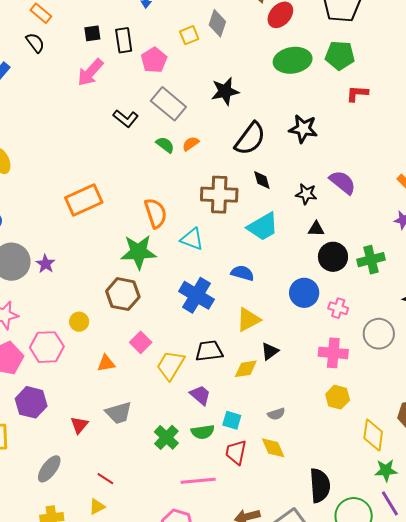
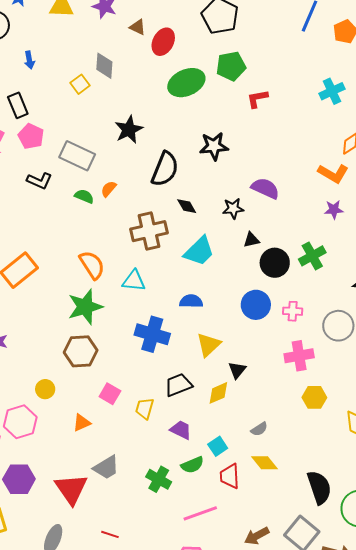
pink pentagon: (154, 60) -> (31, 136), moved
yellow trapezoid: (170, 365) -> (145, 408), size x0.7
cyan square: (232, 420) -> (218, 446), turned -36
red triangle: (79, 425) -> (71, 489), size x1.8

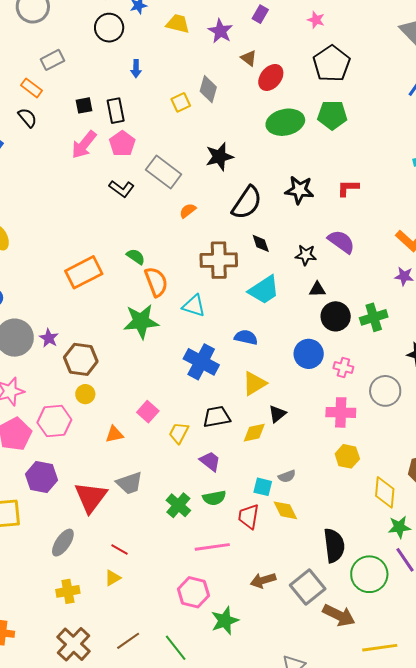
red L-shape: (257, 99) -> (348, 188), moved
green semicircle: (84, 196) -> (136, 257), moved
brown hexagon: (81, 351) -> (81, 359), moved
cyan square: (218, 446) -> (263, 487), moved, turned 36

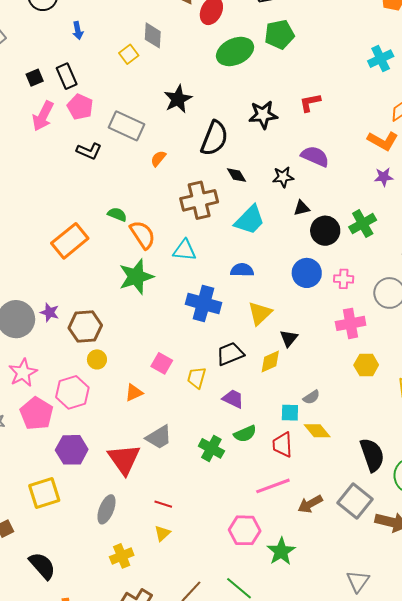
pink line: (212, 547) -> (273, 486), moved

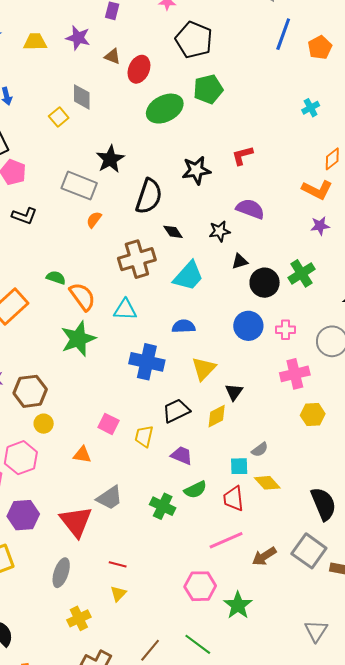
cyan cross: (381, 59) -> (311, 108), size x0.7
gray rectangle: (127, 126) -> (79, 186), moved
orange triangle: (134, 393) -> (82, 455), turned 36

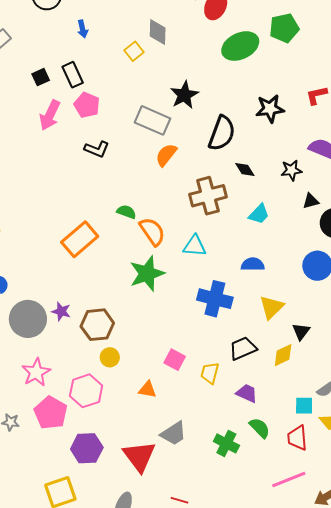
orange semicircle: (94, 220) -> (166, 155), size x1.4
cyan trapezoid: (188, 276) -> (259, 214), size x0.7
green semicircle: (195, 490) -> (260, 428), turned -110

